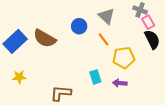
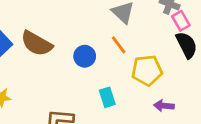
blue circle: (79, 26) -> (85, 56), moved
purple arrow: (120, 83) -> (164, 106), moved

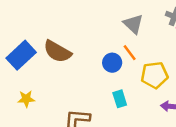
blue circle: (85, 56) -> (112, 63), moved

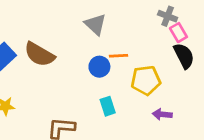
gray triangle: (133, 24) -> (95, 24), moved
orange line: (130, 53) -> (118, 56), turned -56

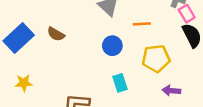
brown semicircle: (39, 54) -> (56, 34), size x0.6
orange line: (118, 56) -> (142, 24), moved

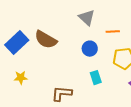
brown semicircle: (56, 34) -> (46, 40), size x1.6

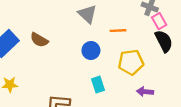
brown semicircle: (46, 40) -> (39, 40), size x0.7

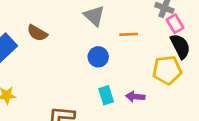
brown semicircle: (39, 40) -> (37, 33), moved
yellow pentagon: (131, 62) -> (167, 70), moved
purple arrow: (145, 92) -> (135, 97), moved

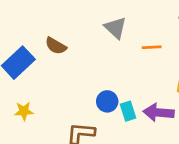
blue circle: (98, 57) -> (107, 101), moved
purple arrow: (135, 97) -> (159, 113), size x1.5

